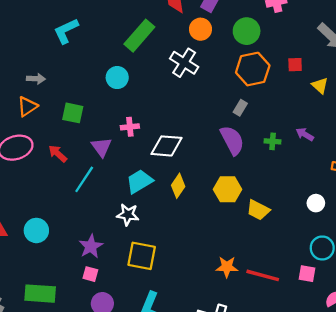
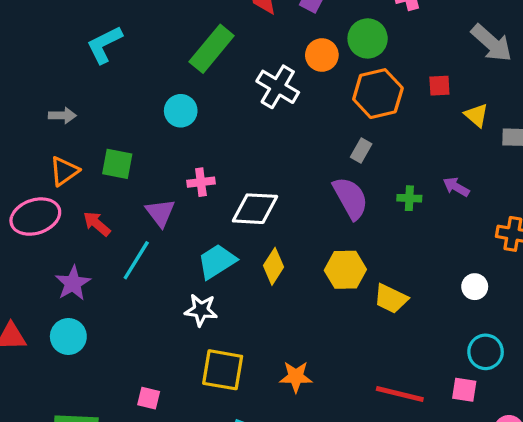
orange circle: (200, 29) -> (322, 55), moved
orange triangle: (27, 106) -> (64, 171), moved
purple star: (91, 246) -> (73, 283), moved
orange star: (227, 267) -> (296, 377), moved

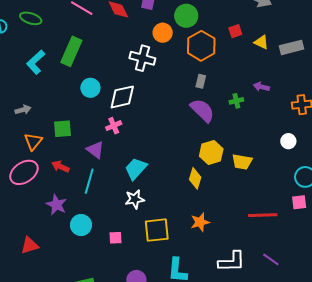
green rectangle: (212, 49) -> (71, 51), moved
white diamond: (255, 209) -> (122, 97), moved
yellow diamond: (273, 266) -> (195, 178), moved
cyan circle: (68, 337) -> (81, 225), moved
pink square: (149, 398) -> (115, 238), moved

